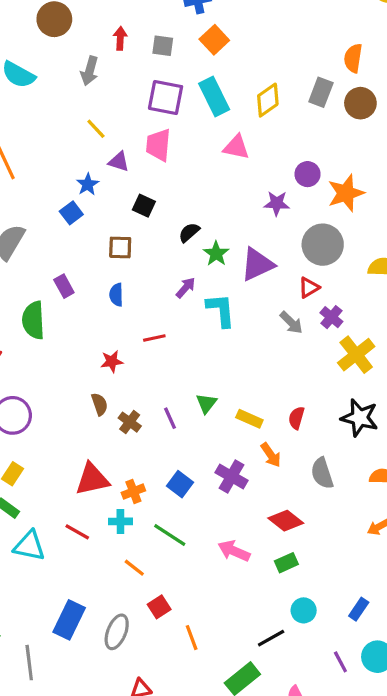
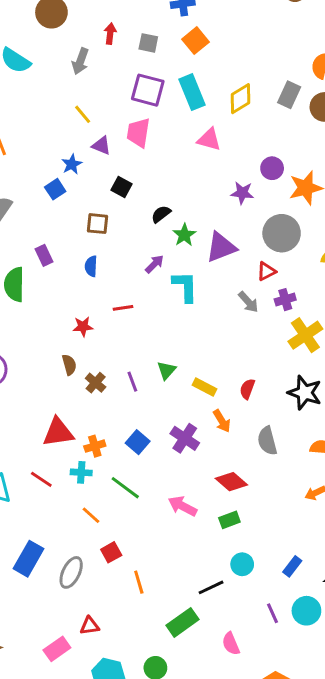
purple cross: (331, 317) -> (285, 300), turned 30

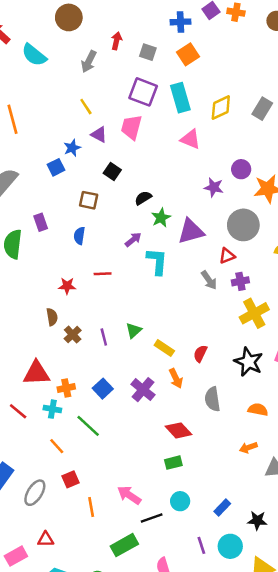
pink arrow: (182, 506) -> (129, 495), moved

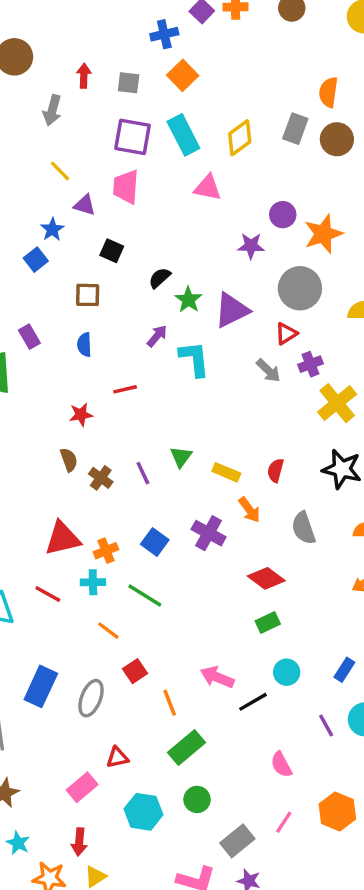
green rectangle: (124, 545) -> (186, 747), moved

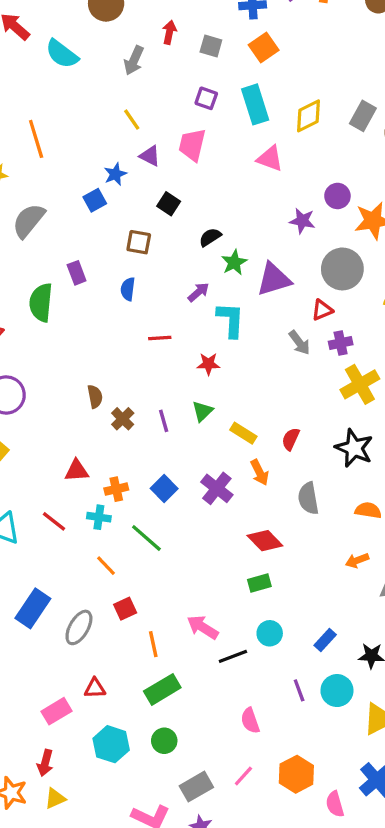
purple square: (132, 137) -> (206, 98), size x0.6
red star: (81, 415) -> (208, 364), moved
red triangle: (63, 538) -> (77, 471), size x0.7

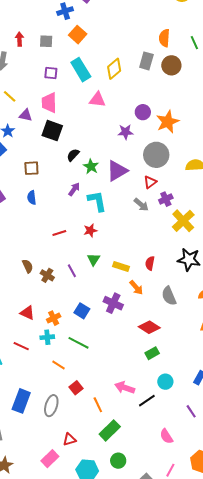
black square: (169, 204) -> (52, 131), moved, size x1.5
red line: (160, 338) -> (59, 233), moved
red triangle: (77, 471) -> (27, 313), turned 42

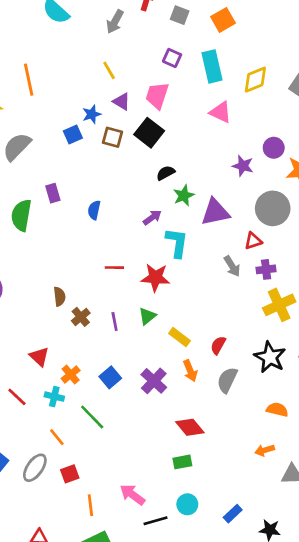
brown square: (31, 168) -> (112, 137), moved
red star: (90, 230) -> (155, 278), size x1.5
gray semicircle: (169, 296) -> (227, 380), moved, turned 30
orange cross: (54, 318) -> (71, 375), turned -32
gray ellipse: (51, 406) -> (35, 468), moved

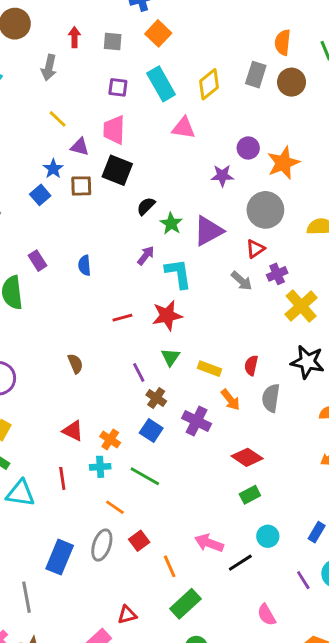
brown cross: (81, 317) -> (156, 398), moved
red line: (17, 397) -> (62, 478), turned 55

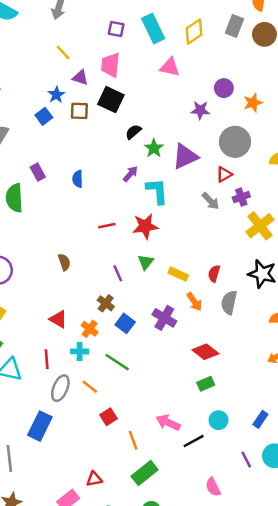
orange star: (283, 163) -> (253, 103), size x0.7
brown cross: (156, 398) -> (106, 303), moved
gray ellipse: (102, 545) -> (60, 388), moved

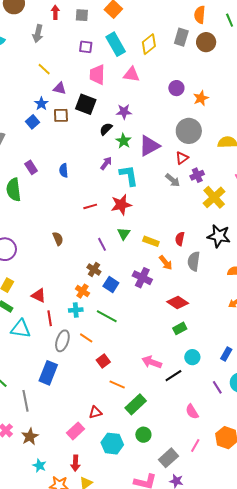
pink trapezoid: (110, 65) -> (97, 75), moved
purple star: (200, 110) -> (124, 112), moved
red triangle: (58, 319) -> (39, 295), moved
orange line: (133, 440) -> (117, 385), moved, turned -42

